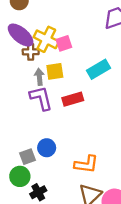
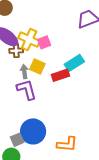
yellow square: (55, 71) -> (37, 66), turned 35
red rectangle: (73, 99) -> (60, 75), moved
blue circle: (47, 148) -> (33, 131), size x1.6

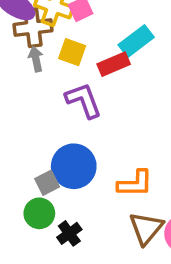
brown cross: (16, 51) -> (33, 28), size x1.5
gray arrow: (24, 72) -> (36, 59), moved
purple L-shape: (27, 90) -> (84, 100), moved

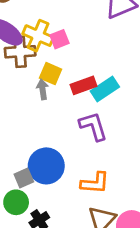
cyan rectangle: (136, 41) -> (105, 89), moved
gray arrow: (36, 59) -> (43, 89), moved
purple L-shape: (84, 100) -> (93, 126), moved

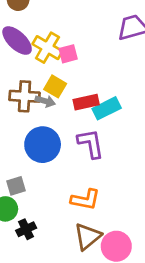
brown cross: (20, 52) -> (24, 96), moved
gray arrow: (43, 89) -> (45, 101), turned 108
blue circle: (46, 166) -> (43, 145), moved

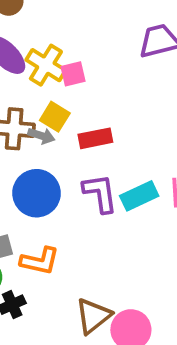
cyan rectangle: (107, 108) -> (139, 196), moved
orange L-shape: (85, 200) -> (40, 261), moved

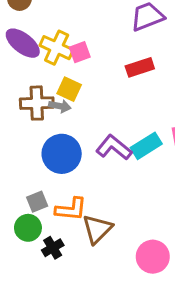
red rectangle: (95, 138) -> (140, 67), moved
purple L-shape: (100, 193) -> (114, 147), turned -36
brown triangle: (93, 316) -> (97, 229), moved

